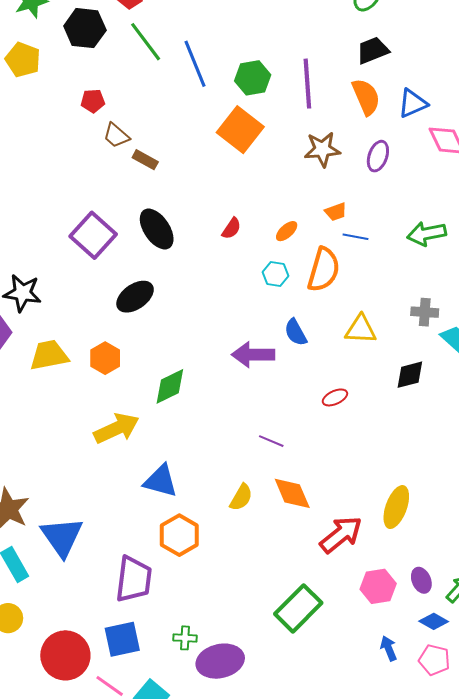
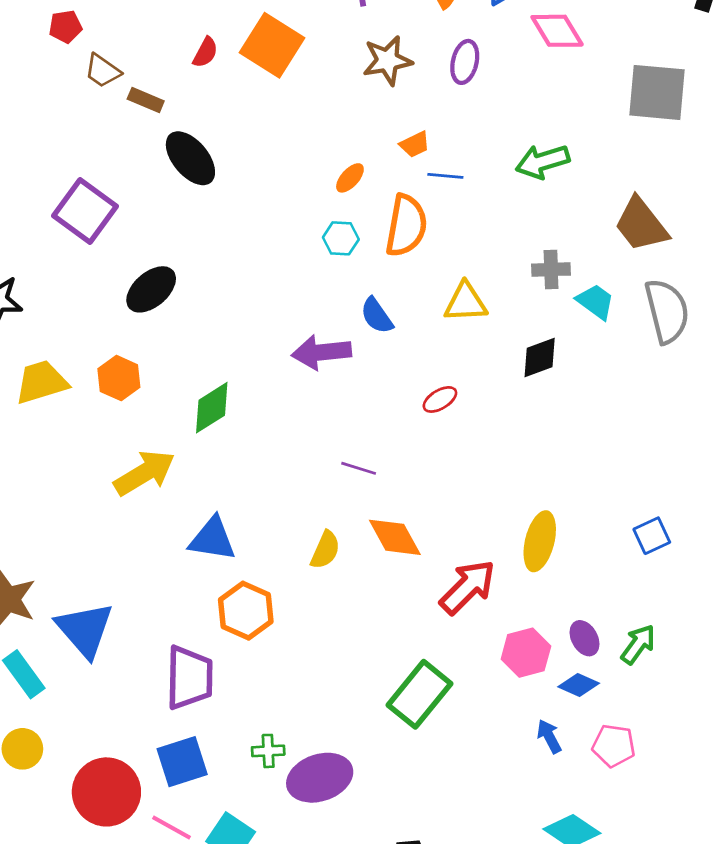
red semicircle: (231, 228) -> (205, 52), moved
black ellipse: (157, 229) -> (190, 158), moved
blue diamond: (434, 621) -> (579, 685), moved

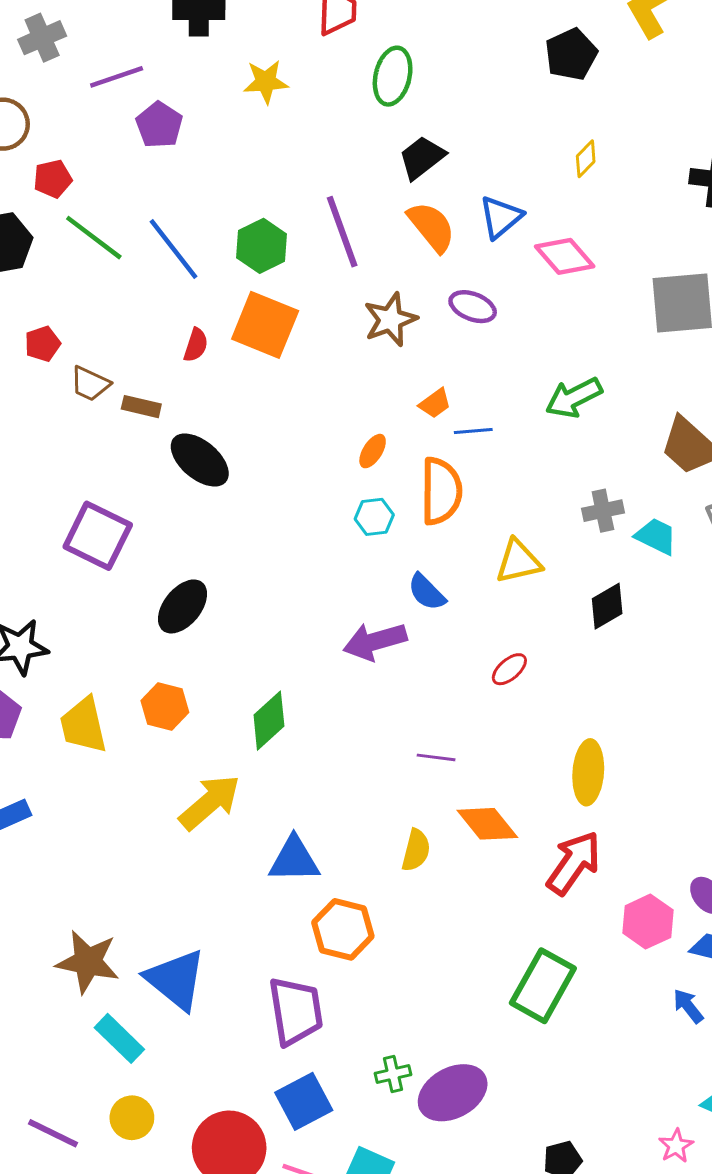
purple ellipse: (465, 62) -> (473, 307), turned -72
yellow trapezoid: (41, 382) -> (83, 725), turned -76
yellow ellipse: (540, 541) -> (588, 772), moved

